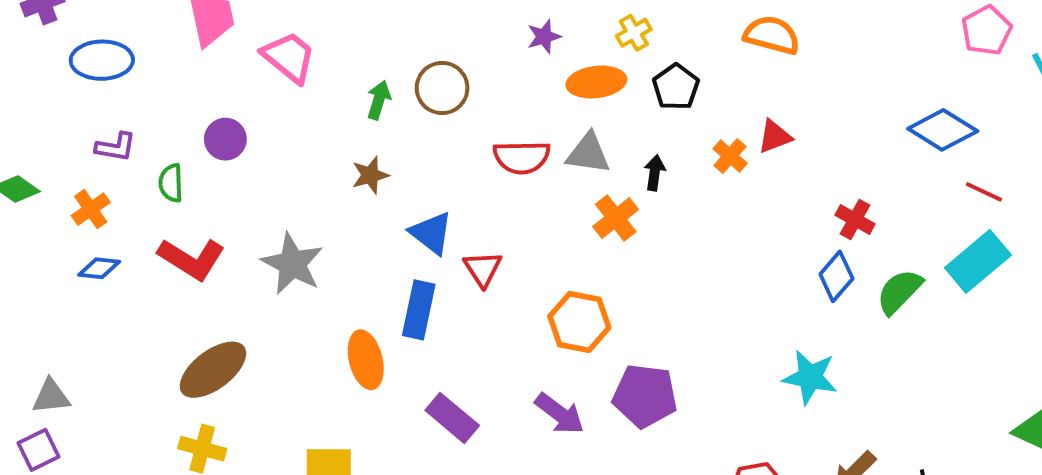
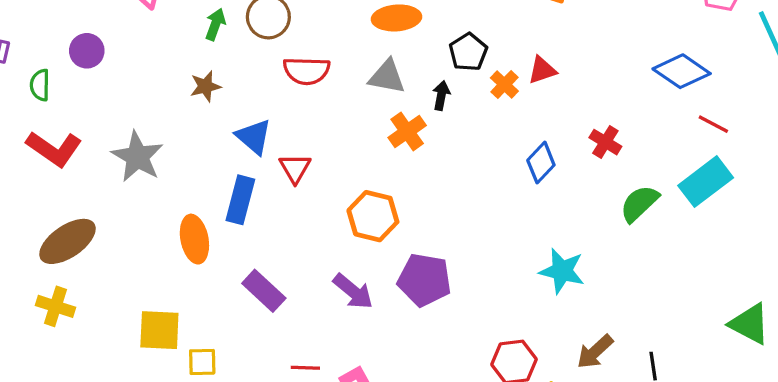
black pentagon: (676, 87) -> (468, 52), moved
red semicircle: (522, 157) -> (307, 71), moved
blue diamond: (836, 276) -> (541, 163), moved

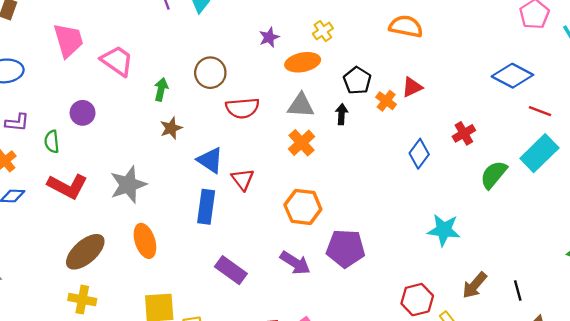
green arrow: (215, 24) -> (161, 89), moved
orange cross: (407, 131) -> (302, 143), moved
red cross: (605, 142) -> (464, 133), turned 35
gray star: (137, 157) -> (128, 185), turned 30
orange ellipse: (194, 239) -> (145, 241), moved

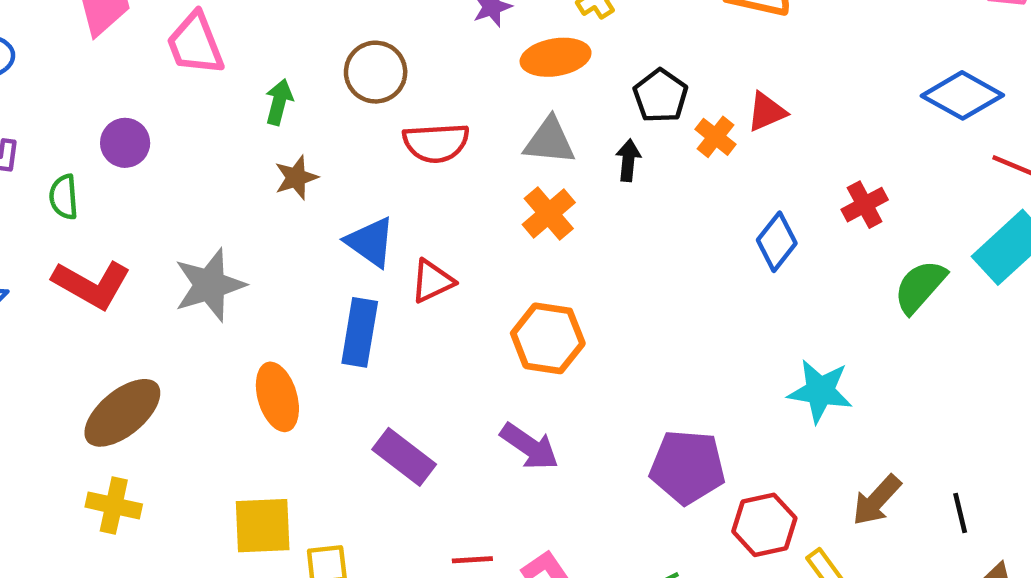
pink trapezoid: (117, 61) -> (195, 44), turned -148
red triangle: (243, 179) -> (432, 281), turned 40
orange ellipse: (145, 241) -> (277, 397), moved
purple pentagon: (346, 248) -> (687, 467), moved

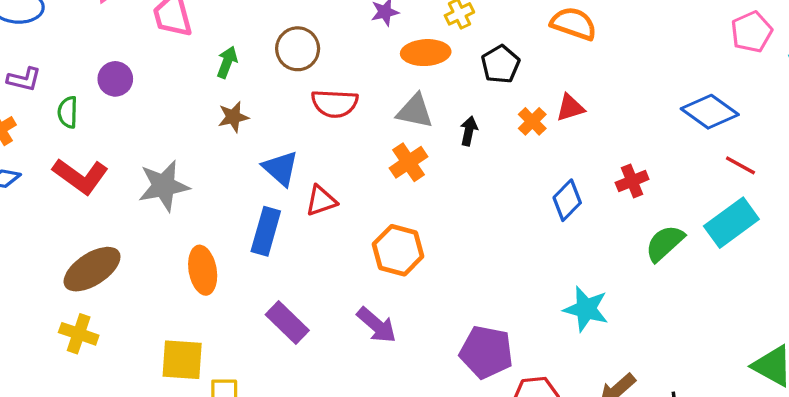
black pentagon: (661, 96) -> (500, 64), moved

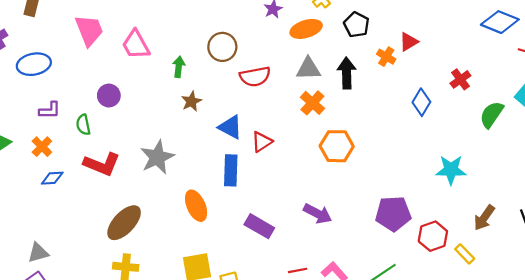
black arrow: (469, 131) -> (347, 73), size x1.6
orange hexagon: (398, 250) -> (337, 146), moved

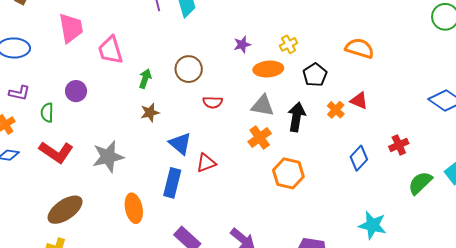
red triangle: (409, 42) -> (359, 101), turned 42
red semicircle: (255, 76) -> (213, 102), size x0.7
orange hexagon: (337, 146) -> (288, 173), moved

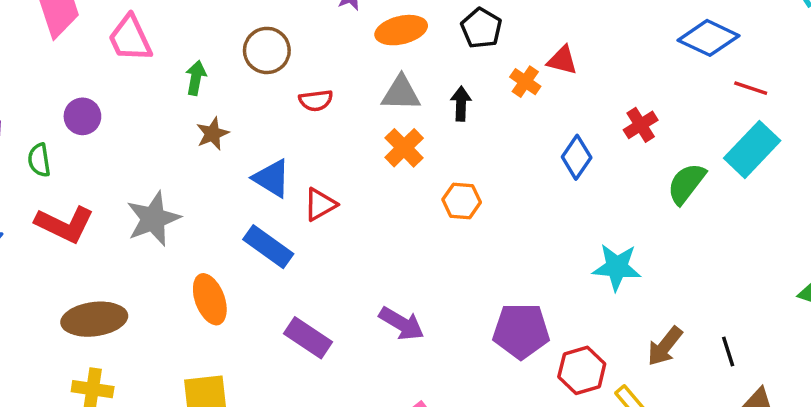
black arrow: (297, 117) -> (461, 104), size x0.7
orange hexagon: (288, 173) -> (462, 201), size x0.7
blue rectangle: (172, 183) -> (268, 247), turned -60
brown ellipse: (65, 210) -> (94, 319), turned 36

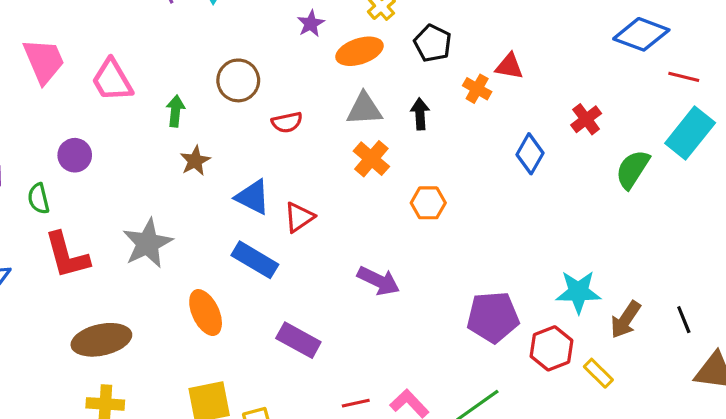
red L-shape: (65, 224) -> (67, 255), turned 54
cyan star: (617, 267) -> (578, 292), moved
purple arrow: (401, 324) -> (379, 281), moved

